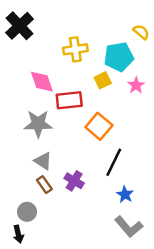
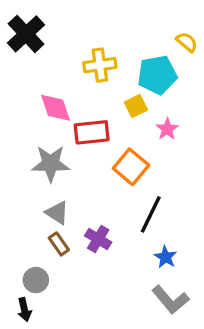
pink star: (136, 85) -> (167, 129), moved

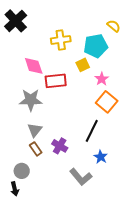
orange square: (131, 167) -> (107, 102), moved
gray triangle: (57, 213) -> (35, 130), turned 35
gray L-shape: (170, 300) -> (81, 177), moved

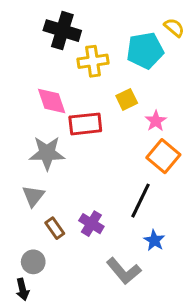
black cross: (16, 21) -> (62, 31), moved, turned -30
yellow semicircle: (114, 26) -> (174, 27), moved
cyan pentagon: (96, 46) -> (145, 50), moved
gray triangle: (35, 130) -> (33, 196), moved

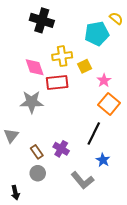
yellow cross: (93, 61) -> (62, 56), moved
gray triangle: (33, 196) -> (11, 136), moved
gray circle: (33, 262) -> (38, 173), moved

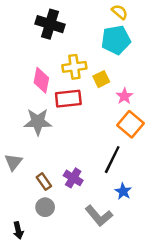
yellow semicircle: (116, 18) -> (120, 12), moved
pink diamond: (35, 67) -> (41, 80), turned 30

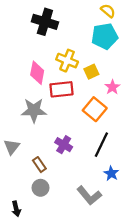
yellow cross: (74, 67) -> (67, 61), turned 30
orange square: (131, 124) -> (95, 109), moved
purple cross: (73, 178) -> (64, 145), moved

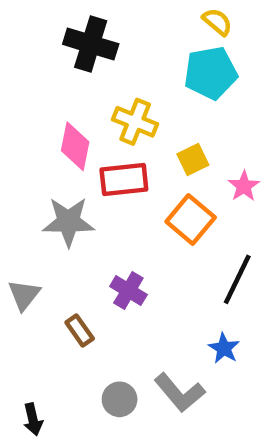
yellow square: (91, 72) -> (193, 159), moved
pink star: (112, 87) -> (244, 186), moved
black line: (101, 145) -> (237, 279), moved
gray circle: (40, 188) -> (120, 399), moved

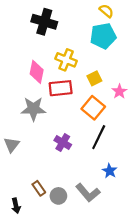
black line: (237, 279) -> (99, 137), moved
brown rectangle: (80, 330) -> (39, 188), moved

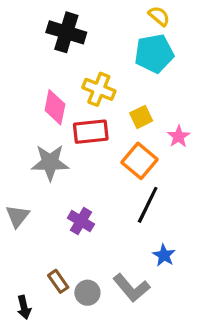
purple cross: (63, 143) -> (81, 221), moved

